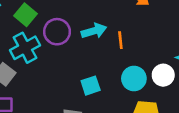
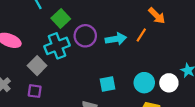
orange line: (120, 40) -> (141, 35), moved, turned 32

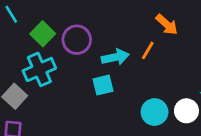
purple circle: (85, 36) -> (77, 40), moved
cyan square: (108, 84) -> (103, 85), moved

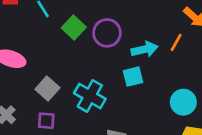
cyan cross: (39, 69) -> (90, 96), moved, turned -36

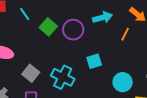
cyan arrow: (145, 49) -> (103, 17), moved
cyan circle: (183, 102) -> (123, 82), moved

